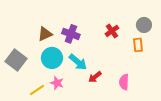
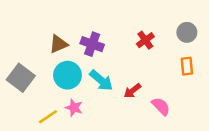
orange rectangle: (138, 45) -> (187, 66), moved
red arrow: (95, 77) -> (132, 91), moved
pink semicircle: (124, 82) -> (161, 106), turned 133

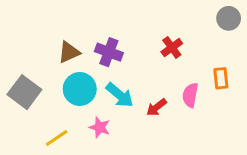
gray circle: (187, 32) -> (229, 18), moved
pink semicircle: (161, 106) -> (190, 95), moved, turned -126
pink star: (74, 108) -> (100, 127), moved

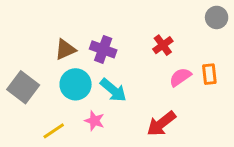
pink semicircle: (190, 95) -> (180, 77), moved, turned 45
red arrow: (156, 107) -> (161, 124), moved, size x1.5

